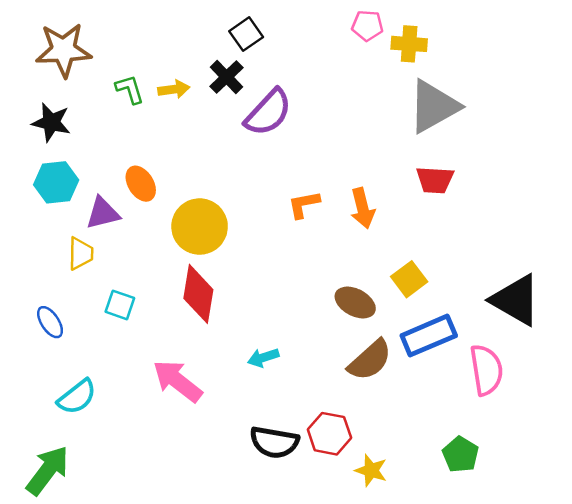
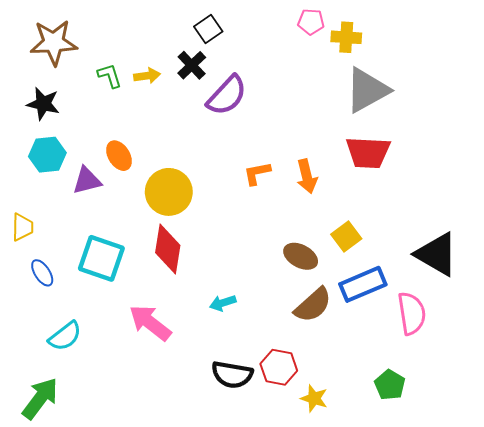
red trapezoid: (435, 180) -> (368, 152), size x1.4
yellow trapezoid: (81, 253) -> (22, 227), moved
cyan square: (120, 305) -> (101, 258), size x1.8

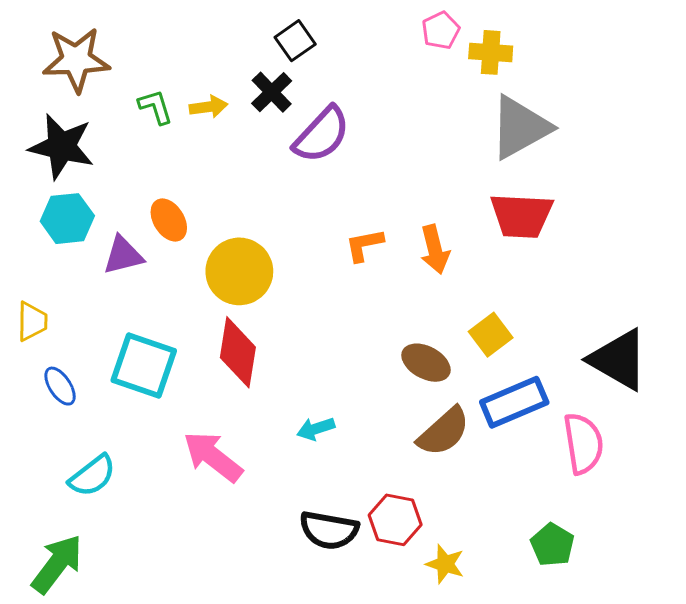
pink pentagon: (311, 22) -> (441, 30), turned -30
black star: (43, 104) -> (61, 147), size x1.4

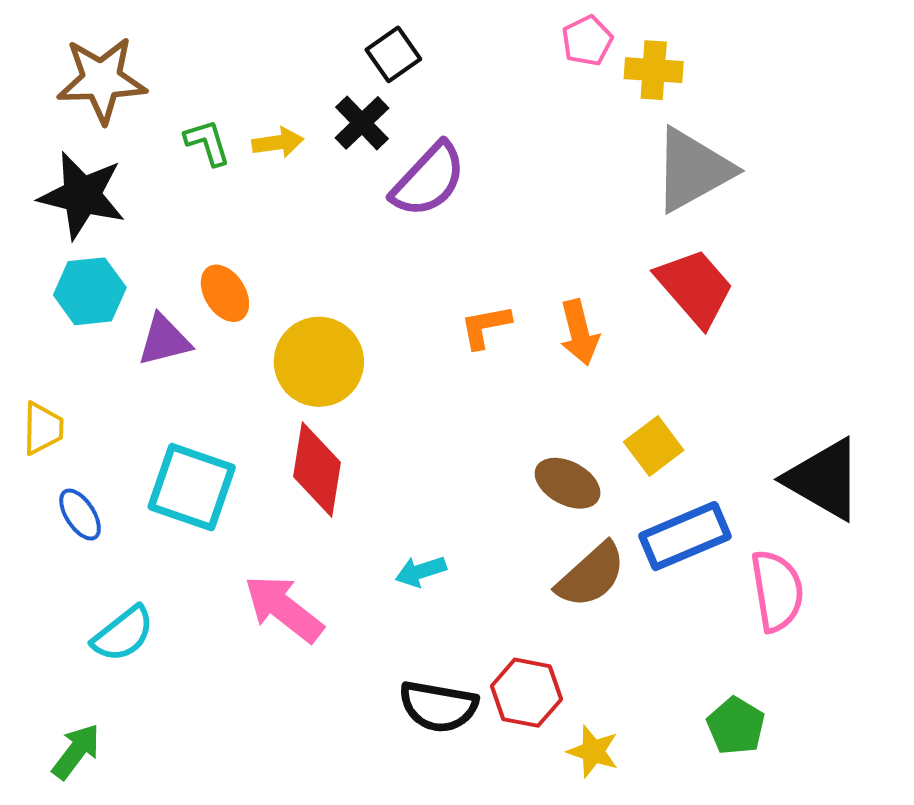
red trapezoid: (522, 216) -> (695, 287), turned -134
green arrow: (57, 564) -> (76, 751), size x0.7

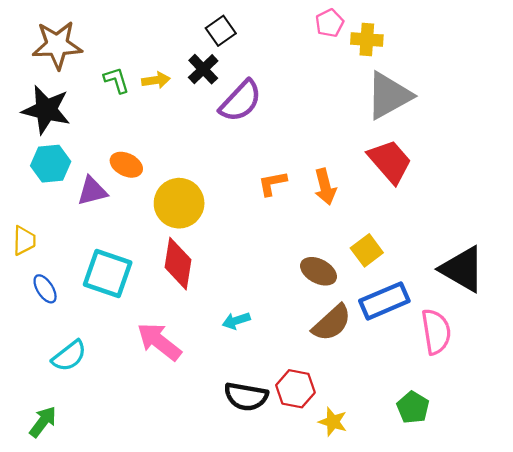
orange ellipse: (225, 293) -> (126, 165), turned -32

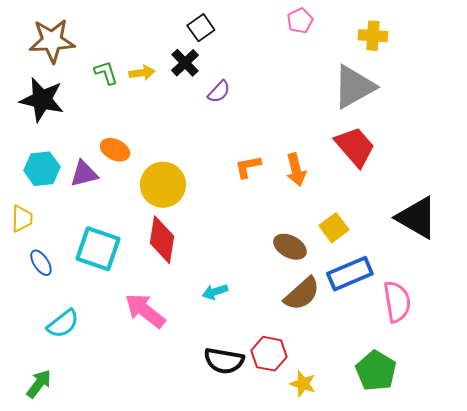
yellow cross: (367, 40) -> (373, 36), moved
purple semicircle: (241, 101) -> (219, 92), size x0.6
cyan hexagon: (51, 164) -> (42, 169), moved
black triangle: (462, 269) -> (417, 218), moved
green pentagon: (413, 407) -> (376, 371), size x1.4

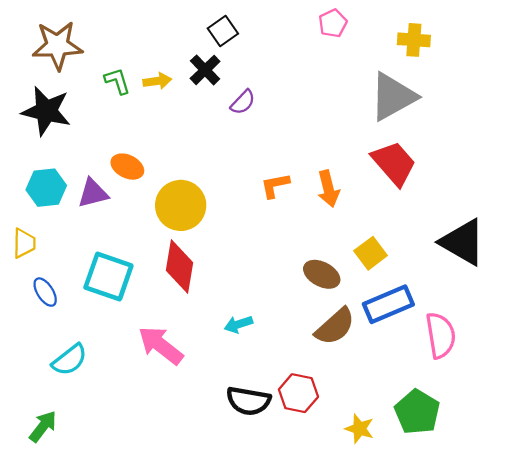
yellow star: (303, 384) -> (359, 429), moved

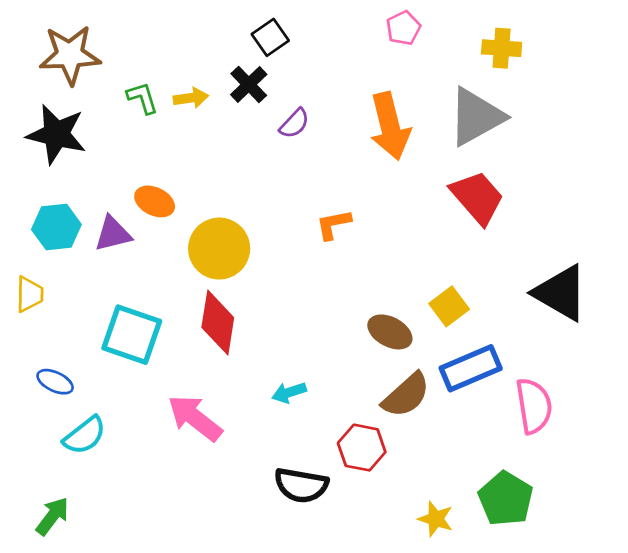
orange arrow: (328, 189) -> (390, 126), moved, size x1.5
blue ellipse: (45, 292) -> (55, 382), moved, turned -32
red hexagon: (298, 393) -> (362, 448), moved

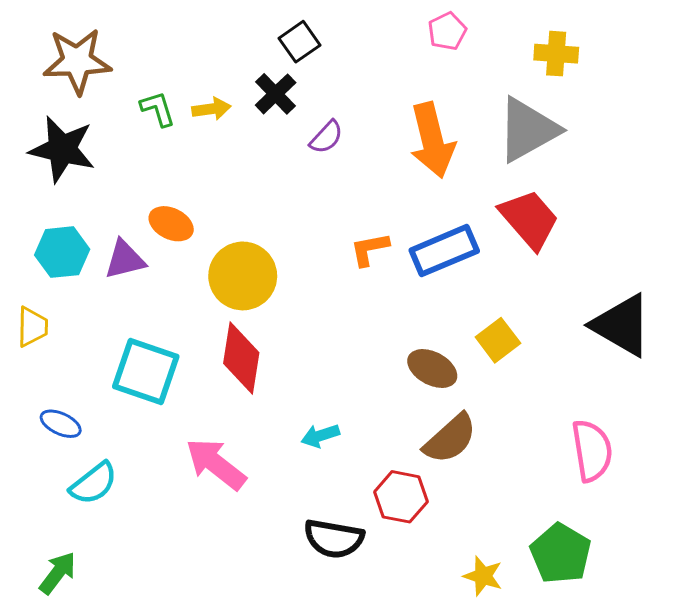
blue rectangle: (471, 368) -> (444, 251), moved

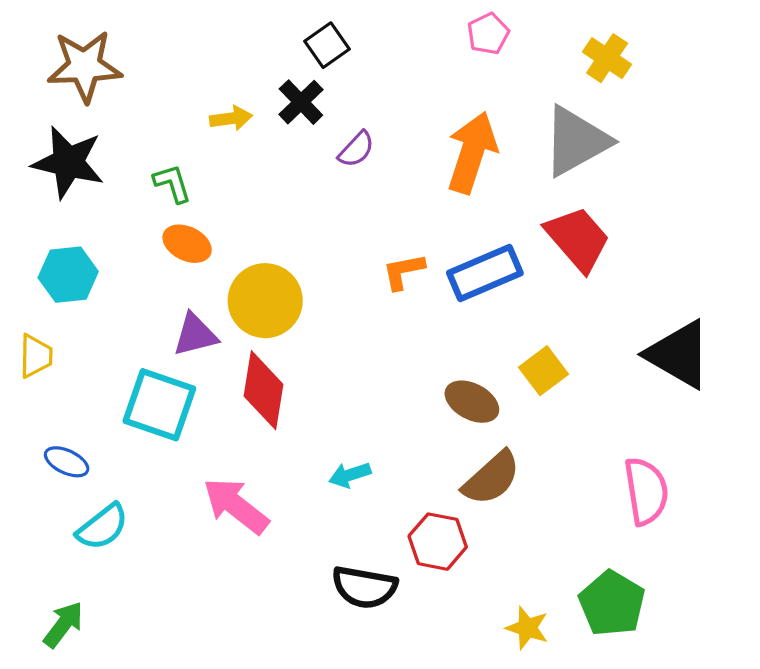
yellow cross: (556, 54) -> (607, 58), turned 30
green L-shape: (158, 109) -> (172, 183), moved
orange arrow: (432, 140) -> (472, 153), turned -148
purple triangle: (125, 260) -> (195, 335), moved

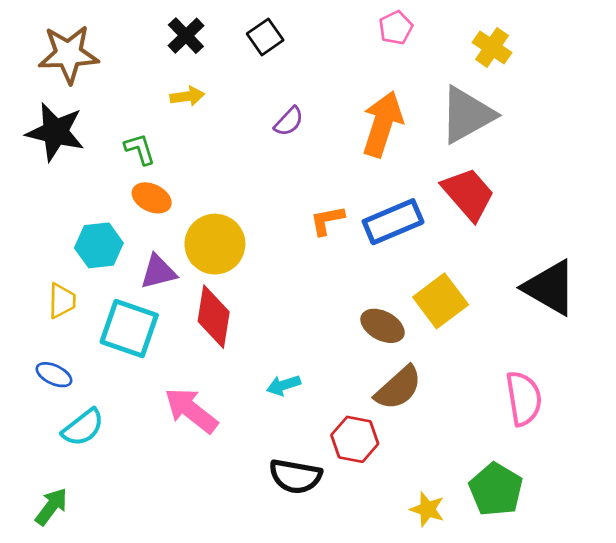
black cross: (301, 102) -> (186, 36), moved
cyan hexagon: (68, 275) -> (99, 245), moved
yellow trapezoid: (36, 356) -> (62, 301), moved
yellow square: (544, 371) -> (441, 301), size x1.4

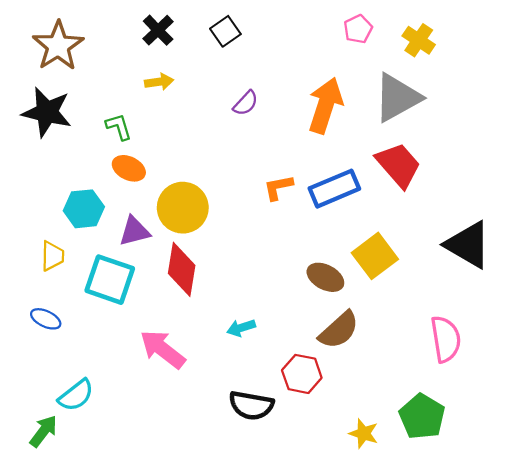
pink pentagon: (396, 28) -> (358, 29), moved
brown star: (68, 54) -> (58, 46), turned -30
cyan semicircle: (83, 427) -> (76, 395), moved

